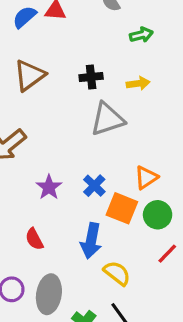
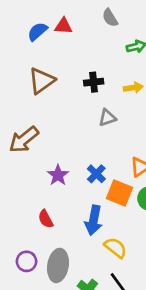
gray triangle: (107, 119) -> (107, 118), size x0.6

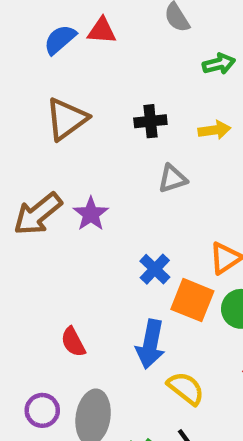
purple star: (58, 175) -> (91, 214), moved

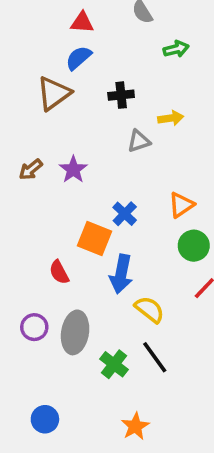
blue semicircle: (60, 40) -> (79, 58), moved
yellow arrow: (214, 130) -> (171, 118), moved
brown arrow: (38, 214) -> (31, 169), size x0.6
orange square: (192, 300) -> (95, 239), moved

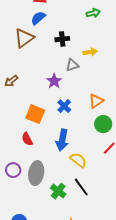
purple star: (73, 169) -> (54, 81), moved
orange square: (95, 239) -> (35, 114), moved

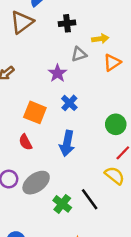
orange triangle: (96, 101) -> (112, 63), moved
yellow semicircle: (78, 160) -> (115, 175), moved
gray ellipse: (36, 173) -> (36, 183), turned 45

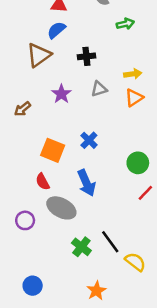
yellow arrow: (100, 39) -> (133, 74), moved
purple star: (57, 73) -> (61, 94), moved
blue arrow: (67, 143) -> (86, 183), turned -35
yellow semicircle: (115, 175) -> (135, 262), moved
gray ellipse: (36, 183) -> (61, 208), moved, turned 64

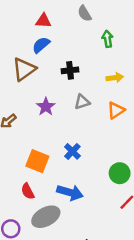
green arrow: (125, 24) -> (108, 39), turned -84
yellow arrow: (133, 74) -> (115, 78), moved
blue arrow: (86, 183) -> (70, 193), turned -50
gray ellipse: (61, 208) -> (46, 217), turned -56

